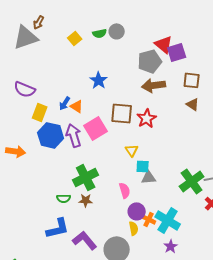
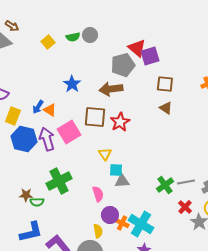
brown arrow: (39, 22) -> (12, 26), turned -88
brown arrow: (154, 85) -> (111, 89), moved
green cross: (192, 181) -> (165, 185), size x0.7
brown star: (86, 200) -> (26, 195), moved
yellow semicircle: (134, 228) -> (98, 231), moved

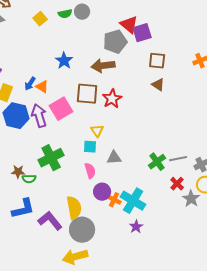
cyan square: (116, 170) -> (90, 147), moved
yellow semicircle: (98, 231) -> (74, 208), moved, size x1.6

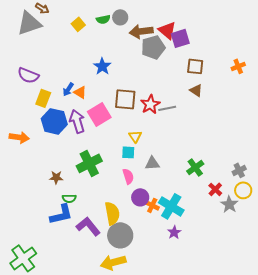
brown arrow: (103, 66) -> (141, 31), moved
gray line: (178, 159) -> (167, 108), moved
green semicircle: (29, 179) -> (69, 198), moved

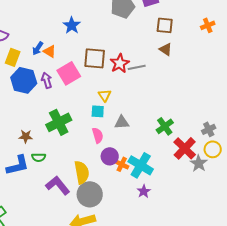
purple arrow: (77, 121) -> (47, 80), size x0.7
red cross: (215, 189) -> (185, 148), size x1.6
blue L-shape: (61, 214) -> (18, 165), moved

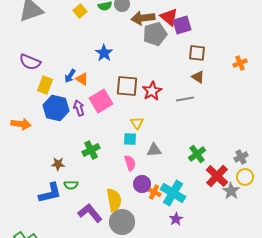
orange cross: (208, 25) -> (240, 63), moved
gray line: (137, 67) -> (185, 99), moved
green cross: (59, 122) -> (91, 150), size x0.7

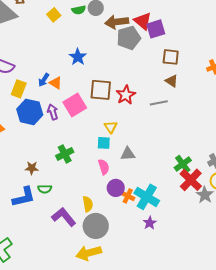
green cross: (197, 154) -> (183, 164), moved
yellow semicircle: (114, 200) -> (88, 204), size x0.7

